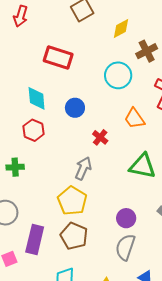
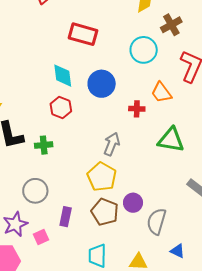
blue circle: (75, 108) -> (102, 84), size x1.4
red cross: (100, 137) -> (137, 109), moved, turned -35
purple circle: (126, 218) -> (133, 203), moved
purple rectangle: (35, 239) -> (66, 217), size x0.7

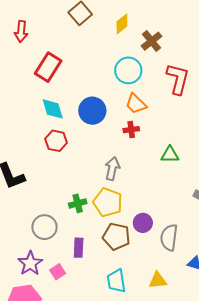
red rectangle: (83, 34) -> (48, 67), moved, turned -64
orange trapezoid: (161, 92) -> (136, 104), moved
green triangle: (171, 140) -> (170, 155), size x0.7
green cross: (44, 145) -> (78, 203), moved

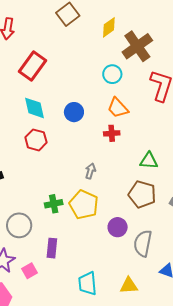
brown cross: (152, 41) -> (137, 46), size x1.4
cyan circle: (128, 70) -> (112, 74), size x0.7
blue circle: (92, 111) -> (74, 112), size x0.7
gray arrow: (112, 168) -> (90, 171), size x0.7
brown pentagon: (116, 237) -> (142, 194), moved

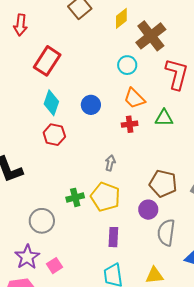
cyan diamond: (35, 108) -> (51, 103), turned 35
green triangle: (149, 161) -> (164, 118), moved
purple circle: (118, 227) -> (148, 210), moved
purple rectangle: (52, 248) -> (113, 237), moved

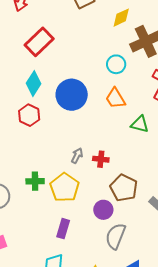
blue circle: (91, 105) -> (72, 95), size x1.6
red cross: (130, 124) -> (101, 159), moved

